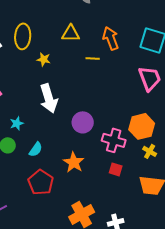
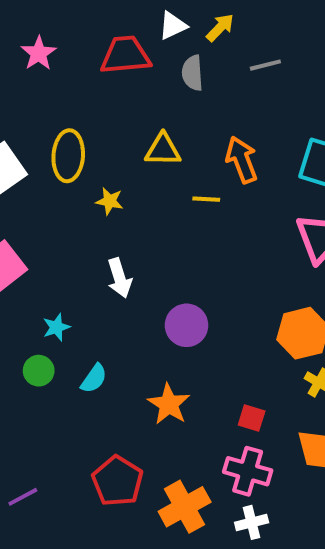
white arrow: (49, 98) -> (119, 278), size x0.7
pink cross: (114, 140) -> (248, 471), moved
red pentagon: (41, 182) -> (118, 481), moved

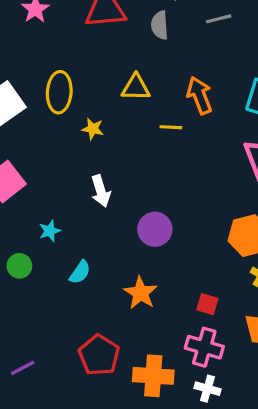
green circle: (39, 371) -> (19, 266), moved
orange cross: (185, 507) -> (153, 376), turned 33
white cross: (252, 522) -> (207, 389), turned 30

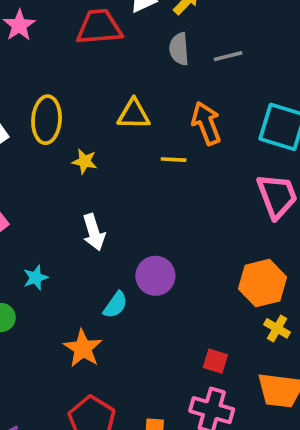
gray line: (219, 19) -> (228, 56), moved
gray semicircle: (160, 25) -> (179, 49), moved
cyan semicircle: (80, 272) -> (115, 305), moved
orange star: (141, 293) -> (83, 348), moved

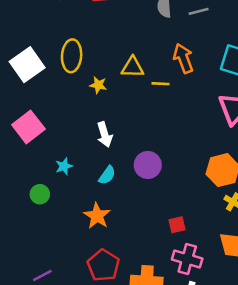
yellow triangle: (134, 114) -> (133, 67), moved
cyan semicircle: (115, 305) -> (107, 175), moved
red square: (215, 361) -> (177, 225), moved, turned -30

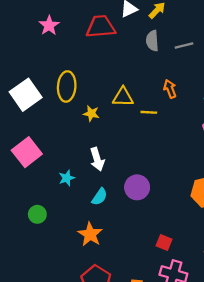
orange arrow: (183, 58) -> (170, 89), size x0.7
cyan star: (64, 166) -> (67, 178), moved
red square: (177, 225) -> (164, 242), turned 35

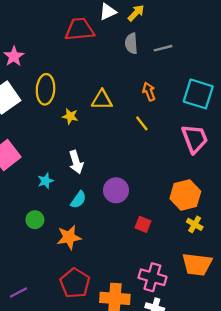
pink star: (49, 25) -> (14, 56), moved
yellow line: (149, 112) -> (142, 123), moved, turned 49
green circle: (37, 214) -> (35, 220), moved
orange star: (90, 234) -> (69, 237), turned 30
red square: (164, 242) -> (143, 224), moved

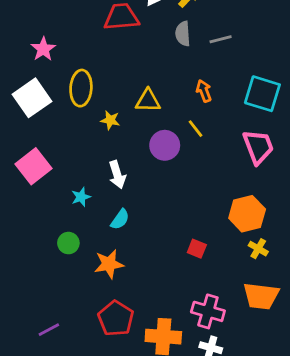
purple circle: (116, 190) -> (165, 145), moved

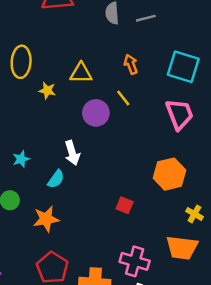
white arrow: (117, 175) -> (72, 153), moved
yellow cross: (258, 249) -> (194, 214), moved

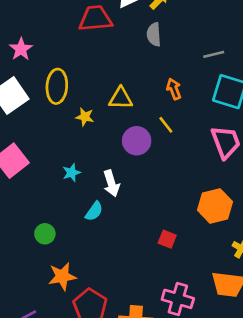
gray line: (146, 18) -> (214, 54), moved
cyan star: (21, 159) -> (71, 173), moved
orange star: (46, 219) -> (62, 276), moved

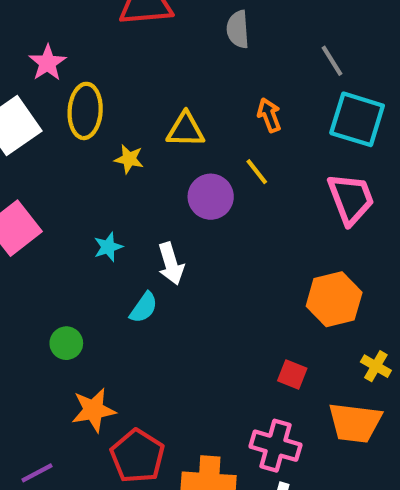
pink star: (21, 49) -> (47, 63), moved
gray line: (214, 54) -> (332, 61), turned 72
red square: (167, 239) -> (292, 375), moved

